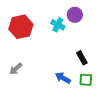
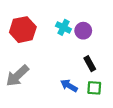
purple circle: (75, 15) -> (83, 31), moved
gray arrow: (16, 69) -> (17, 76), size x1.6

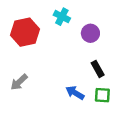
cyan cross: (63, 27) -> (62, 17), moved
gray arrow: (17, 76) -> (19, 82), size x0.7

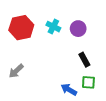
cyan cross: (62, 17) -> (53, 27), moved
blue arrow: (75, 93) -> (69, 90), moved

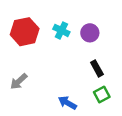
green square: (88, 82) -> (102, 95), turned -32
blue arrow: (69, 90) -> (67, 103), moved

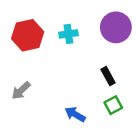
cyan cross: (61, 30) -> (68, 34), turned -35
purple circle: (90, 33) -> (116, 27), moved, size x1.5

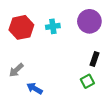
black rectangle: (108, 76) -> (94, 59), moved, turned 48
blue arrow: (75, 114) -> (35, 88), moved

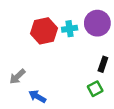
cyan cross: (53, 26) -> (70, 29), moved
red hexagon: (21, 27) -> (44, 31), moved

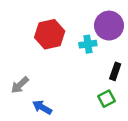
cyan cross: (70, 29) -> (88, 44), moved

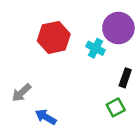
cyan cross: (88, 44) -> (96, 48), turned 35

